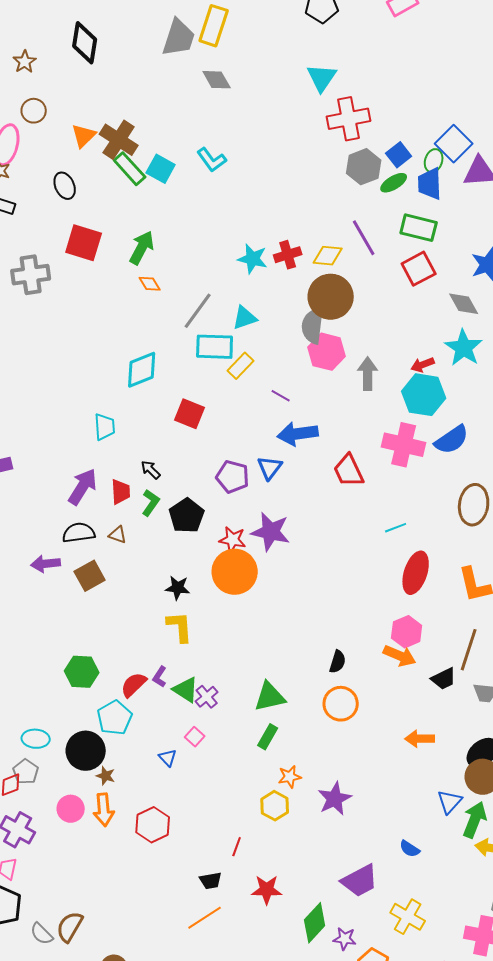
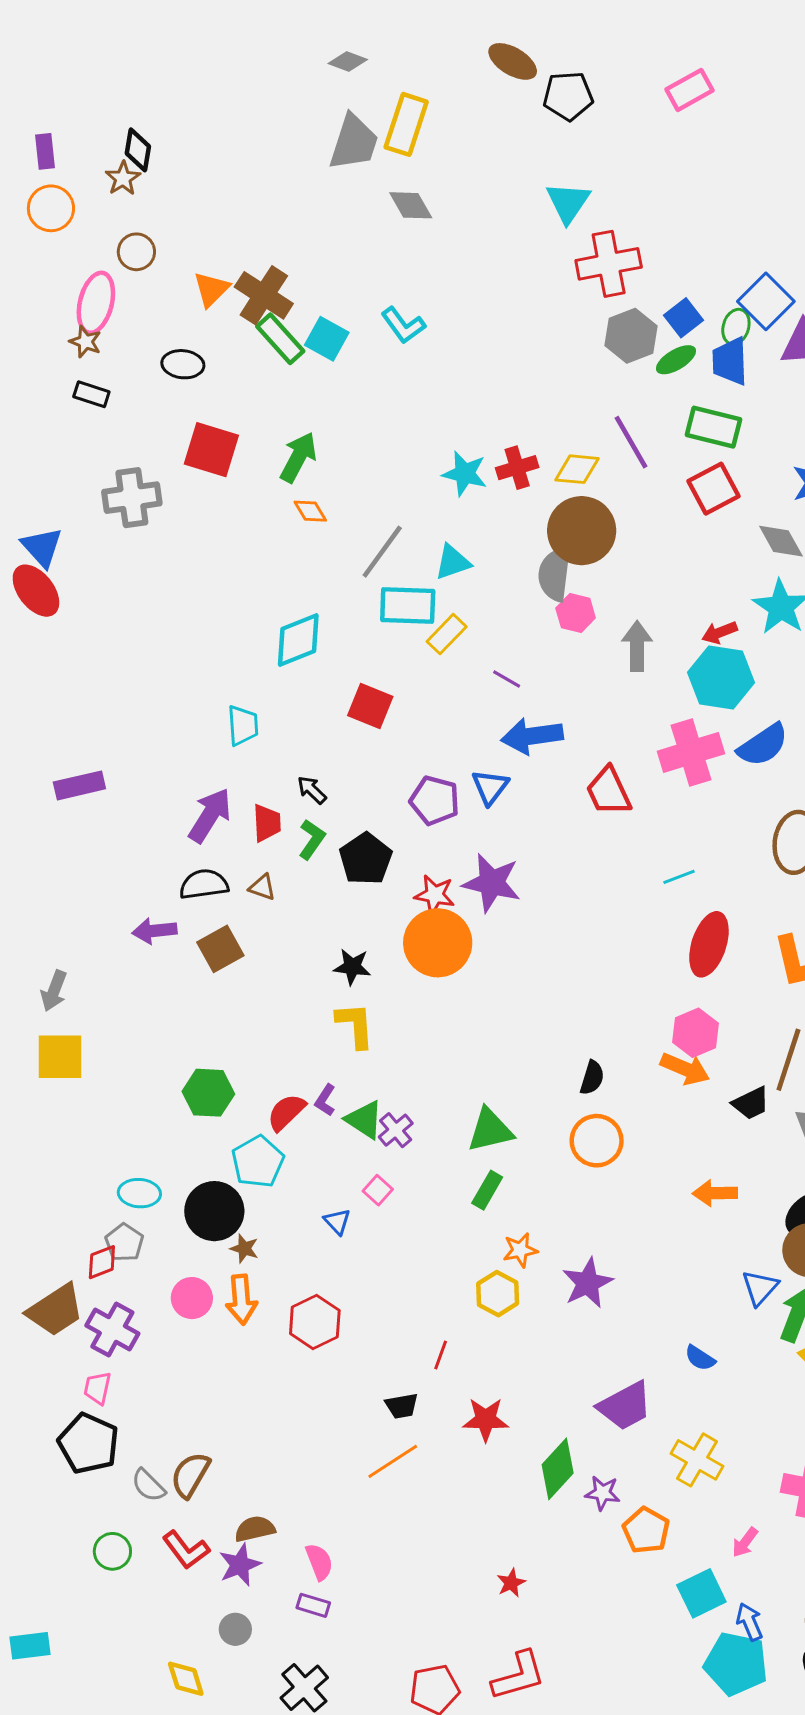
black diamond: (85, 43) -> (138, 150), moved, size x0.7
black ellipse: (65, 186) -> (183, 364), turned -60
pink hexagon: (327, 352) -> (576, 613), size x0.7
pink cross: (404, 445) -> (691, 752), turned -30

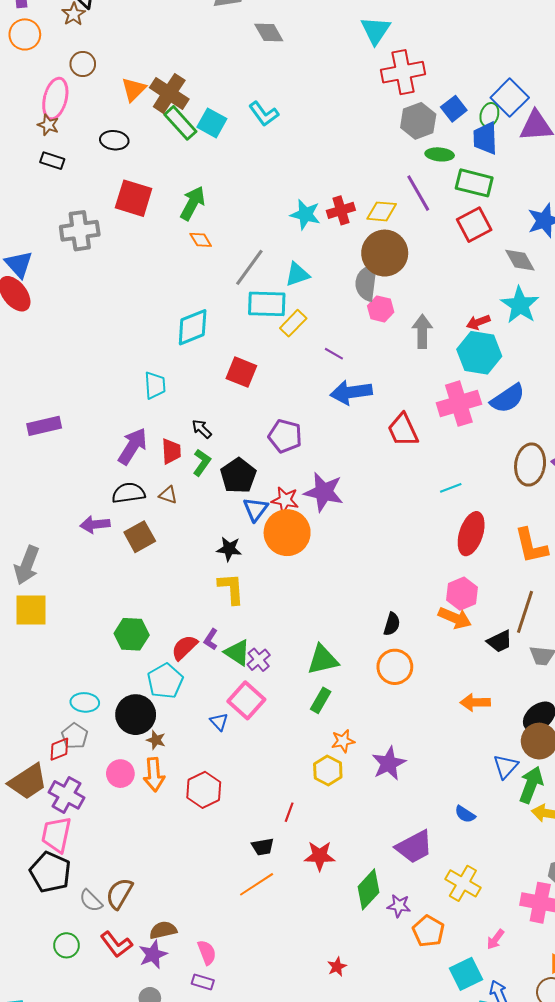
green ellipse: (676, 360) -> (440, 154), moved, turned 36
blue triangle: (490, 787) -> (256, 509), moved
gray arrow: (54, 991) -> (27, 565), size x1.4
pink square: (378, 1190) -> (246, 700), size x1.8
pink trapezoid: (97, 1388) -> (56, 835), size x1.6

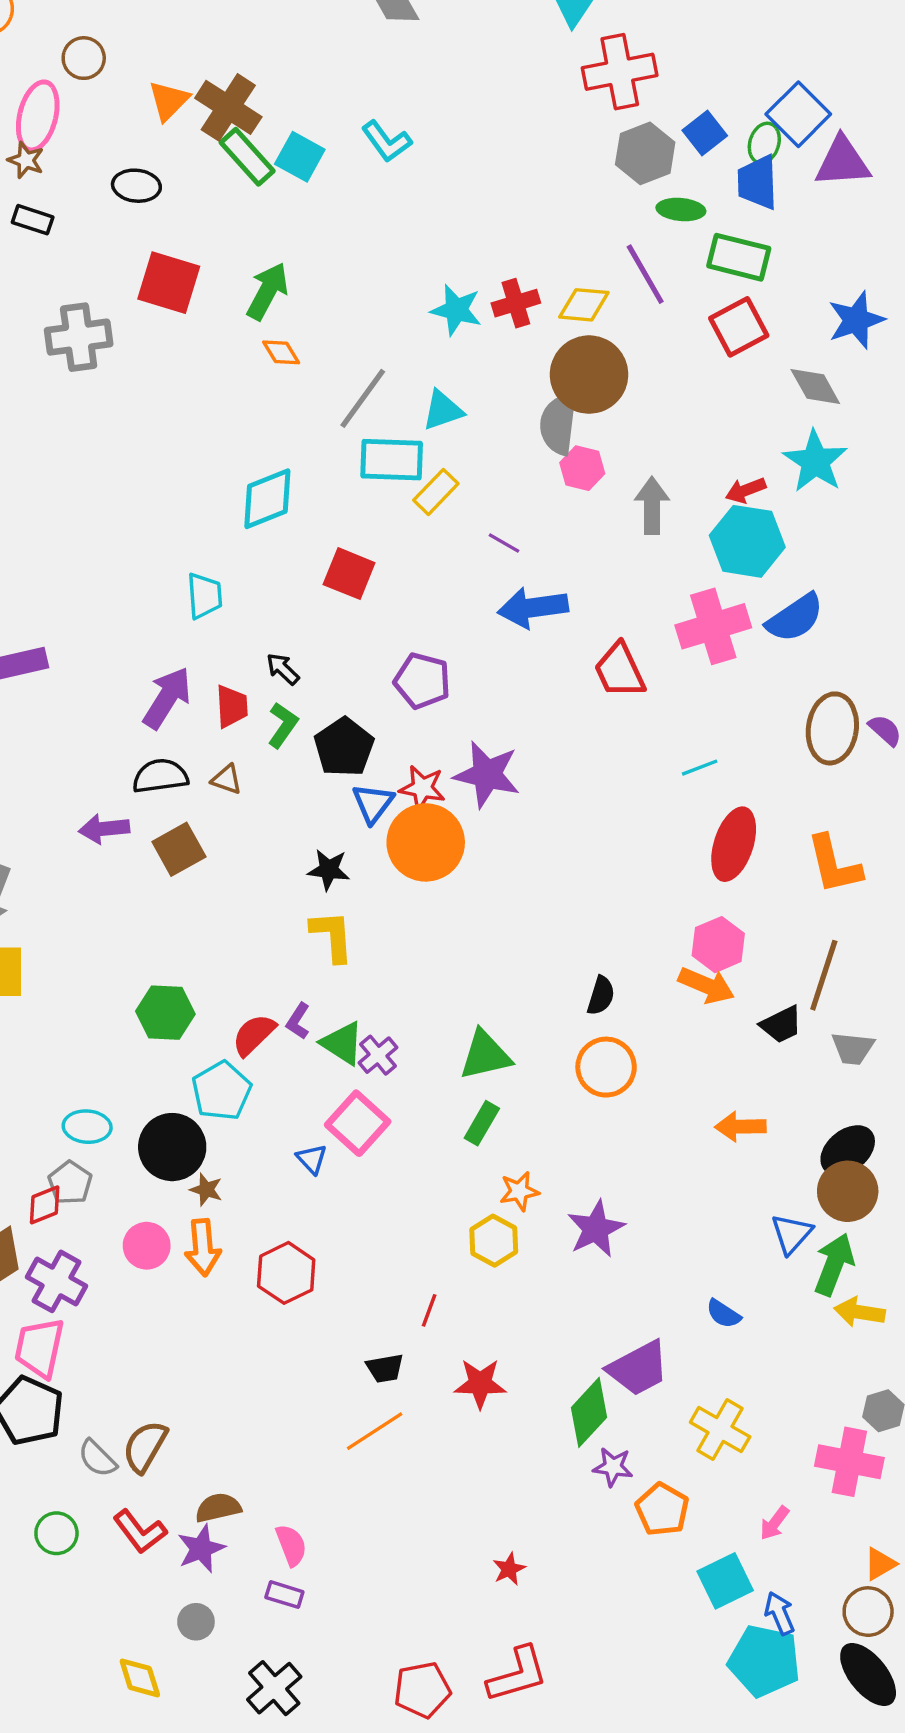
green diamond: (368, 889) -> (589, 1412), moved

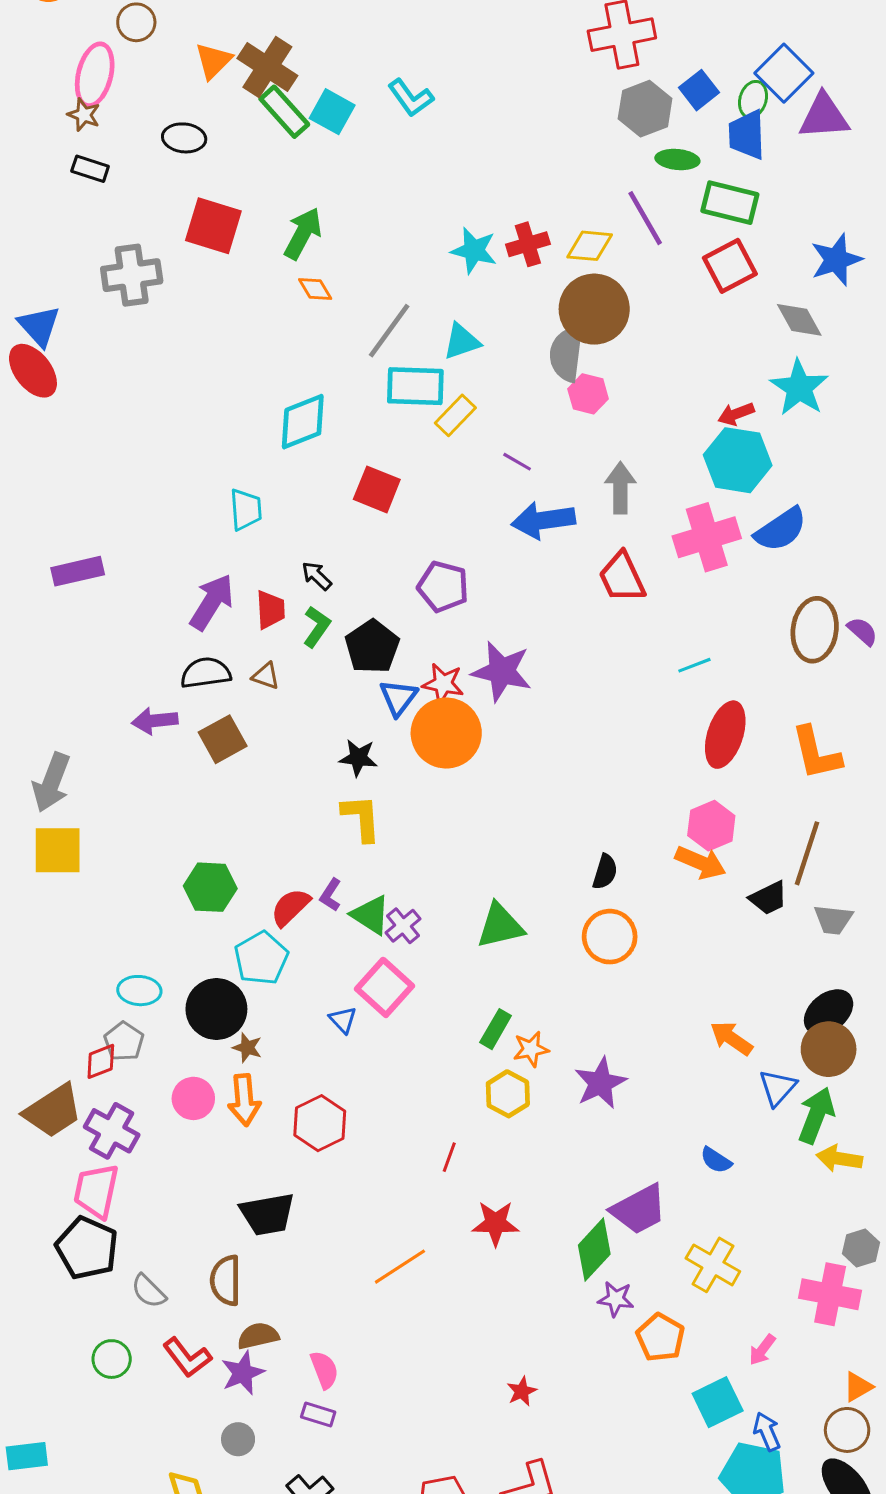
gray arrow: (652, 506) -> (620, 488), moved
green rectangle: (482, 1123) -> (496, 1029), moved
orange arrow: (740, 1127) -> (731, 1038), moved, turned 36
black trapezoid: (385, 1368) -> (267, 1214), moved, size x1.6
brown semicircle: (145, 1446) -> (226, 1280), moved, turned -30

